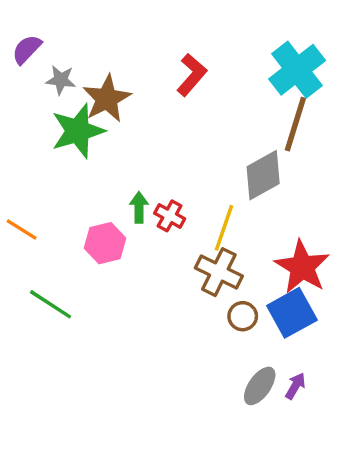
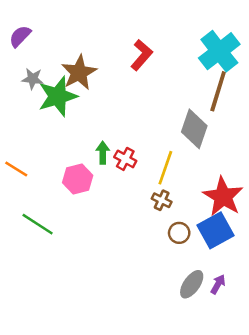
gray star: (61, 80) -> (33, 79), moved
gray diamond: (263, 175) -> (194, 129), turned -42
brown cross: (219, 272) -> (162, 200), size x0.6

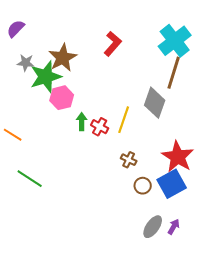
yellow line: (165, 168) -> (124, 120), moved
pink hexagon: (78, 179) -> (62, 98), moved

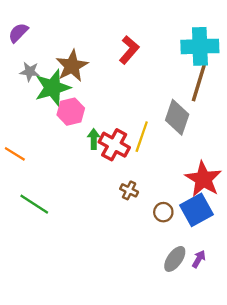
cyan cross: (175, 41) -> (200, 46), turned 36
red cross: (100, 127) -> (114, 145), size x1.5
brown cross: (129, 160) -> (129, 190), moved

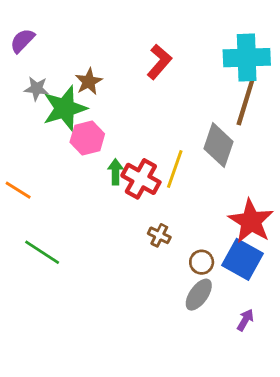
brown star: (72, 66) -> (89, 82), size x0.7
blue square: (196, 210) -> (242, 259), turned -32
gray ellipse: (175, 259) -> (199, 295), moved

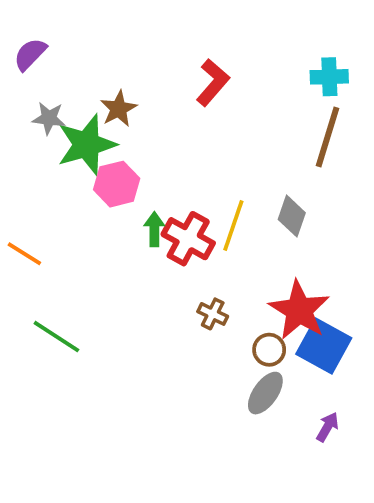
cyan cross: (247, 58) -> (329, 77), size x0.6
gray diamond: (218, 145) -> (292, 216), moved, size x0.7
red star: (251, 221) -> (299, 310), moved

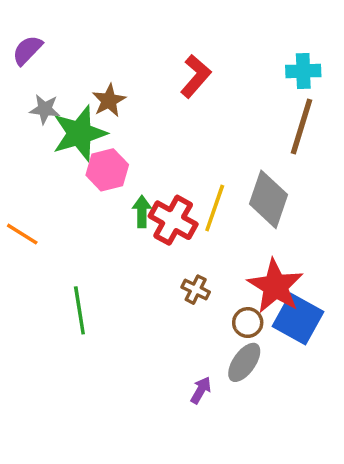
gray diamond: (292, 216) -> (269, 199), size x1.5
green line: (56, 337) -> (79, 310), moved, turned 48
purple arrow: (327, 427) -> (201, 390), moved

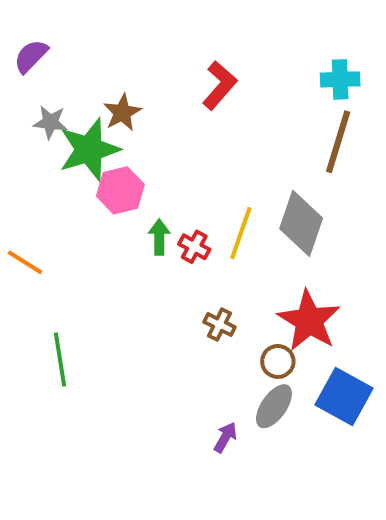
red cross: (173, 220) -> (194, 247), size x0.6
green line: (79, 310) -> (60, 360), moved
blue square: (298, 319) -> (344, 396), moved

